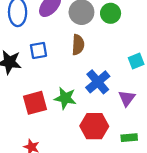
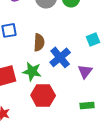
brown semicircle: (78, 45) -> (39, 42), moved
red hexagon: (94, 126) -> (43, 95), moved

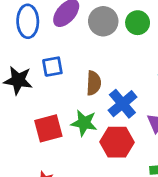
red hexagon: (43, 95) -> (117, 142), moved

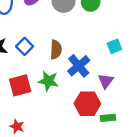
blue square: (52, 67) -> (25, 46), moved, turned -35
red hexagon: (117, 142) -> (87, 104), moved

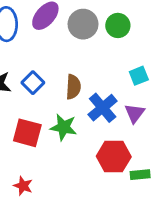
cyan square: (114, 46) -> (139, 76), moved
purple triangle: (106, 81) -> (135, 113), moved
red square: (20, 85) -> (27, 133), turned 30

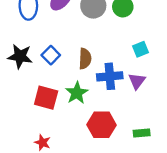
blue cross: (103, 108) -> (110, 76), turned 35
green star: (64, 127) -> (77, 93), turned 30
red hexagon: (114, 157) -> (102, 125), moved

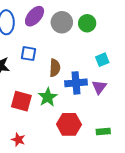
blue square: (51, 55) -> (28, 54), moved, turned -35

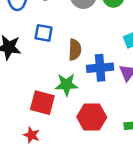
green star: (48, 97) -> (66, 85), turned 30
red square: (21, 101) -> (42, 103), moved

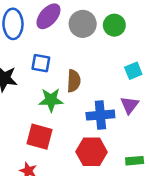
blue cross: (100, 68) -> (100, 115), moved
green star: (66, 85) -> (51, 100), moved

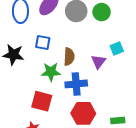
purple triangle: (130, 105) -> (98, 62), moved
blue cross: (100, 115) -> (76, 84), moved

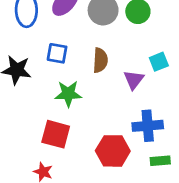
brown semicircle: (69, 57) -> (100, 60), moved
blue cross: (76, 84) -> (148, 126), moved

